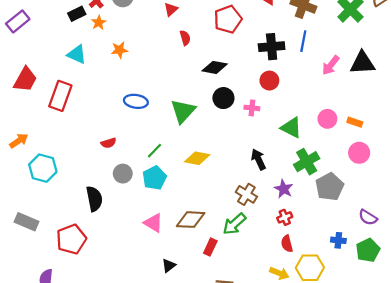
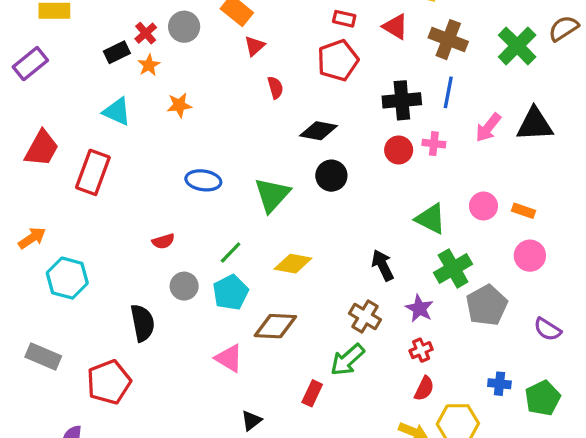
pink cross: (252, 108) -> (434, 144), moved
purple semicircle: (368, 217) -> (548, 329), moved
brown diamond: (191, 220) -> (275, 326), moved
red semicircle: (287, 244) -> (424, 389), turned -140

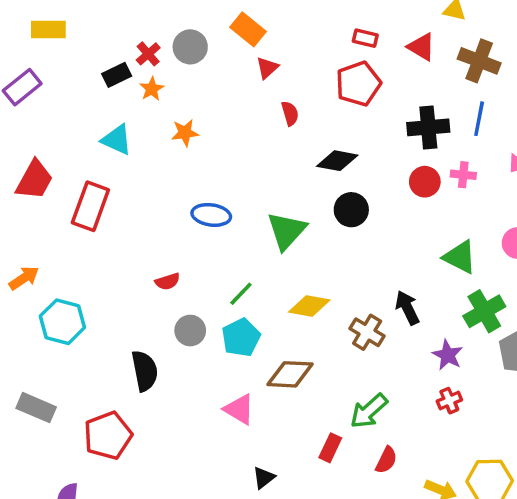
brown cross: (365, 316) -> (367, 332), moved
red semicircle: (424, 389) -> (386, 460), moved

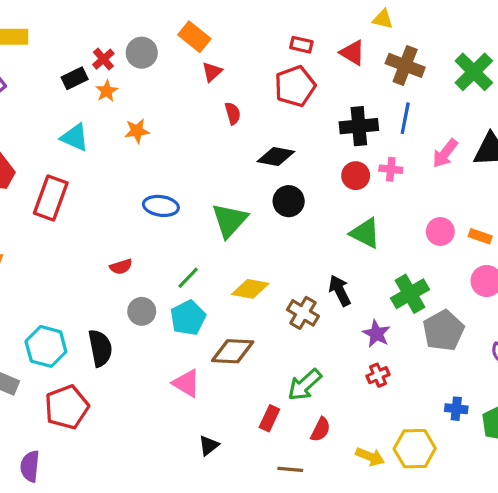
green triangle: (460, 257) -> (365, 233), moved
cyan hexagon: (62, 322) -> (46, 346), moved

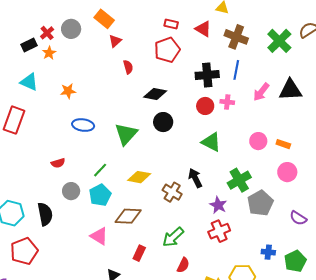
orange star: (137, 131) -> (68, 91), moved
red cross: (378, 375) -> (219, 231), size x1.5
red rectangle: (269, 418) -> (139, 253), moved

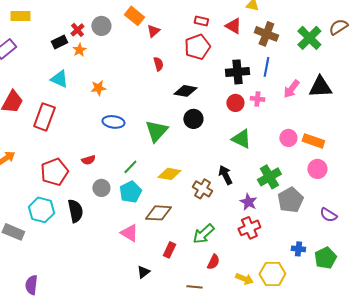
red triangle: (115, 41) -> (153, 31), moved
orange rectangle: (283, 144) -> (313, 141), size x1.5
red pentagon: (24, 251) -> (54, 172), moved

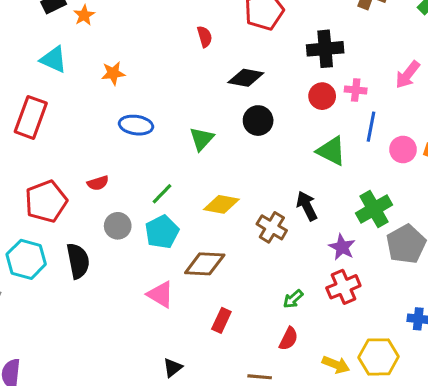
blue line: (266, 67) -> (371, 127), moved
green triangle: (156, 131) -> (202, 139), size x0.7
green arrow: (203, 234) -> (293, 299), moved, size x0.6
black triangle: (143, 272) -> (173, 368), moved

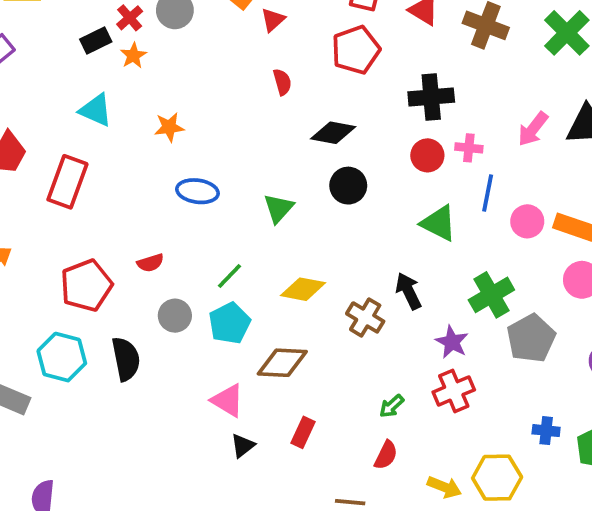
black triangle: (173, 368) -> (243, 446), moved

